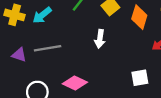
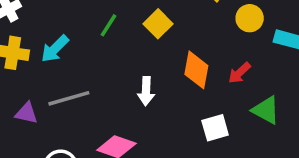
orange diamond: (139, 17) -> (196, 70), moved
white arrow: (100, 39) -> (146, 91), moved

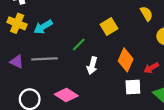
green line: (108, 25) -> (79, 45), moved
white square: (215, 128) -> (133, 87), moved

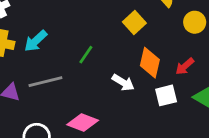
yellow square: (109, 27) -> (134, 22), moved
white arrow: (92, 66) -> (123, 83), moved, turned -63

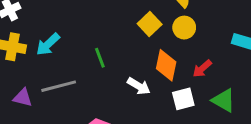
yellow circle: (195, 22) -> (184, 28), moved
green line: (86, 55) -> (100, 58), turned -54

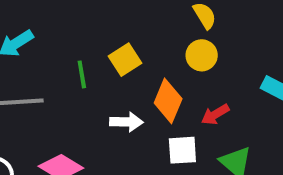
yellow square: (150, 24) -> (125, 60), moved
white arrow: (139, 86) -> (126, 122), turned -40

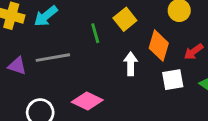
white arrow: (126, 122) -> (131, 64), turned -85

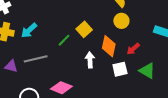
green line: (95, 33) -> (64, 40), turned 64

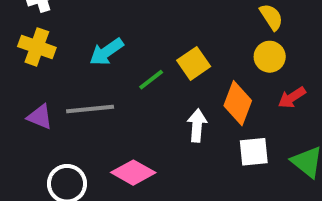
cyan arrow: (29, 30) -> (106, 52), moved
red arrow: (133, 49) -> (292, 97), moved

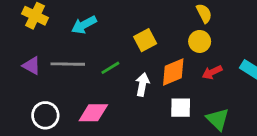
green line: (151, 80) -> (110, 68), moved
orange diamond: (238, 103) -> (173, 72), turned 40
pink diamond: (133, 173) -> (93, 113), turned -36

